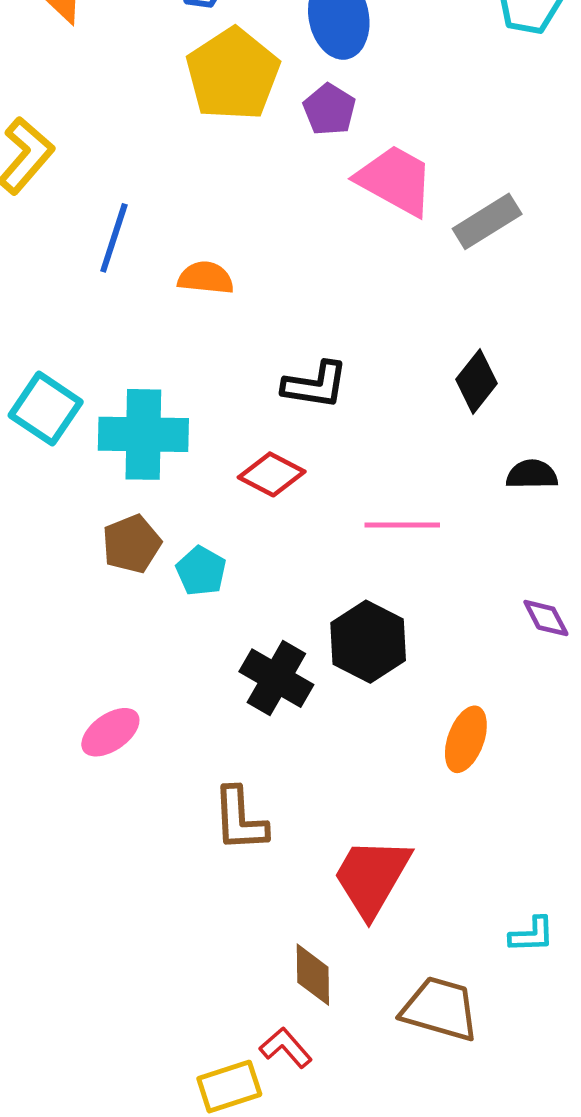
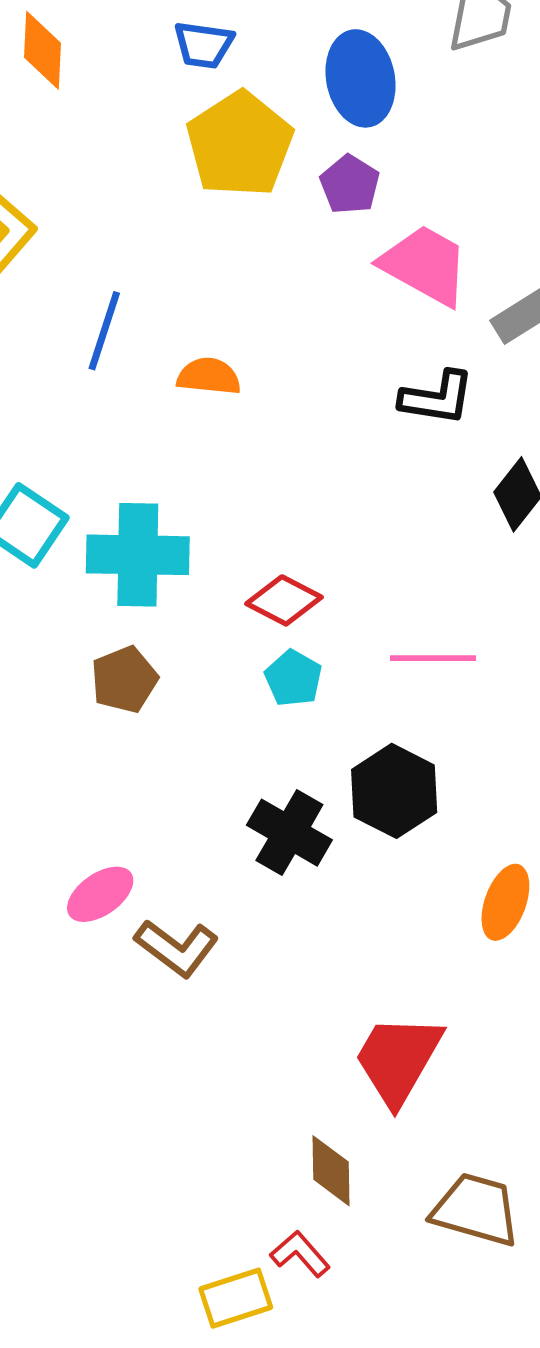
black L-shape: (315, 385) -> (437, 398), moved
cyan pentagon: (201, 571) -> (293, 678), moved
brown L-shape: (240, 819) -> (177, 948), moved, turned -50

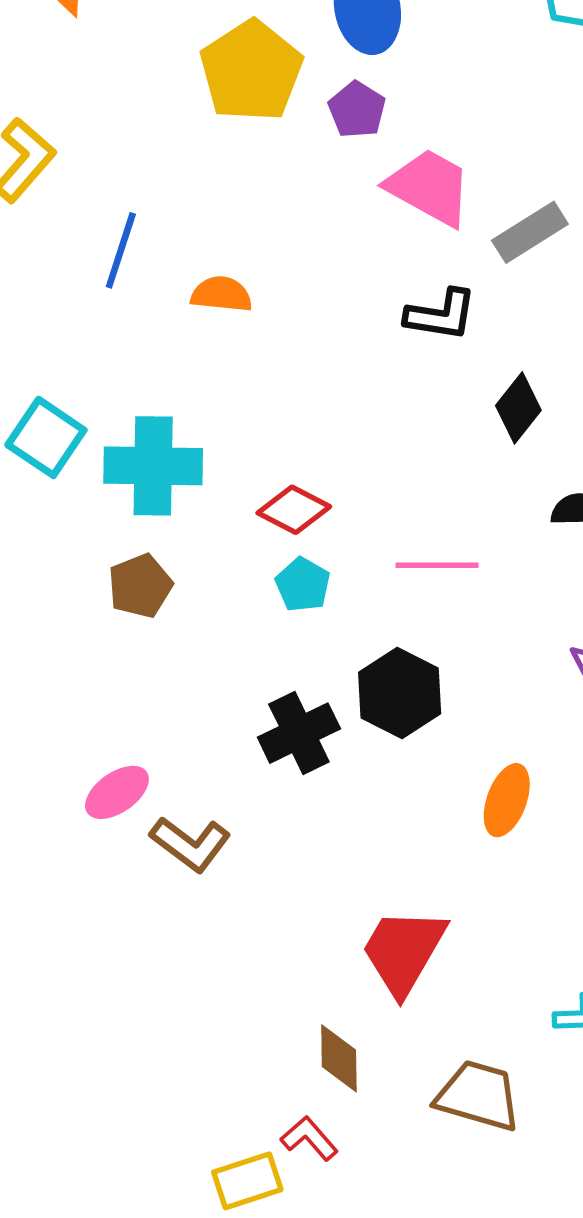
black cross: (289, 833) -> (299, 733), turned 34

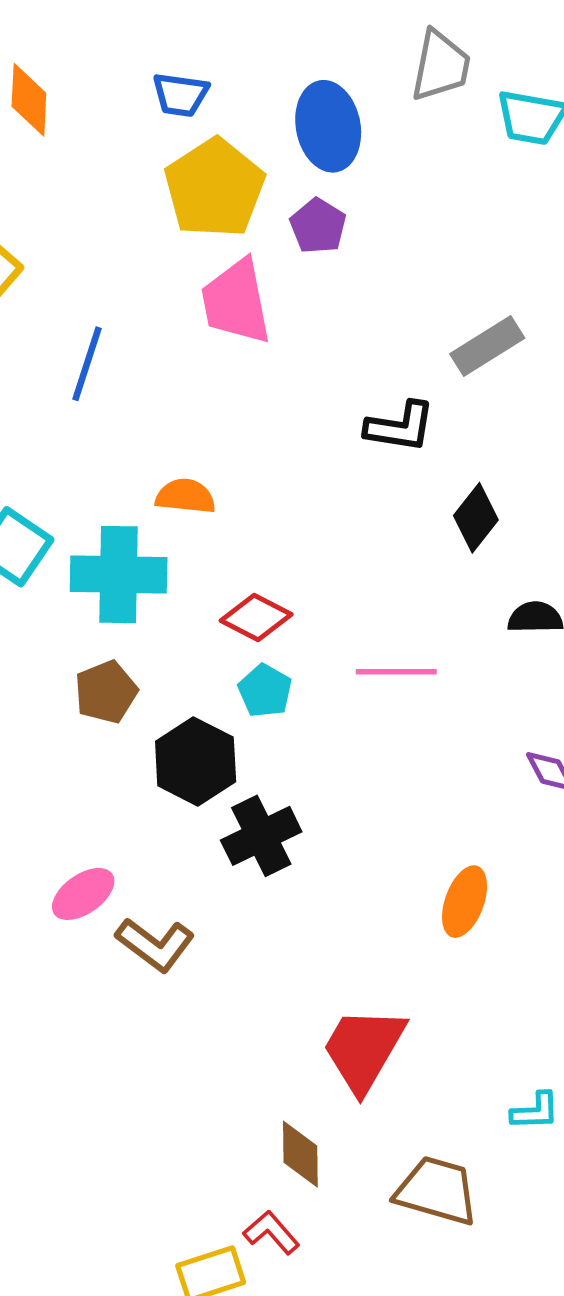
pink trapezoid: (429, 187) -> (236, 302), moved, turned -130
orange semicircle: (222, 294) -> (185, 496), moved
black hexagon: (400, 693) -> (196, 761), moved

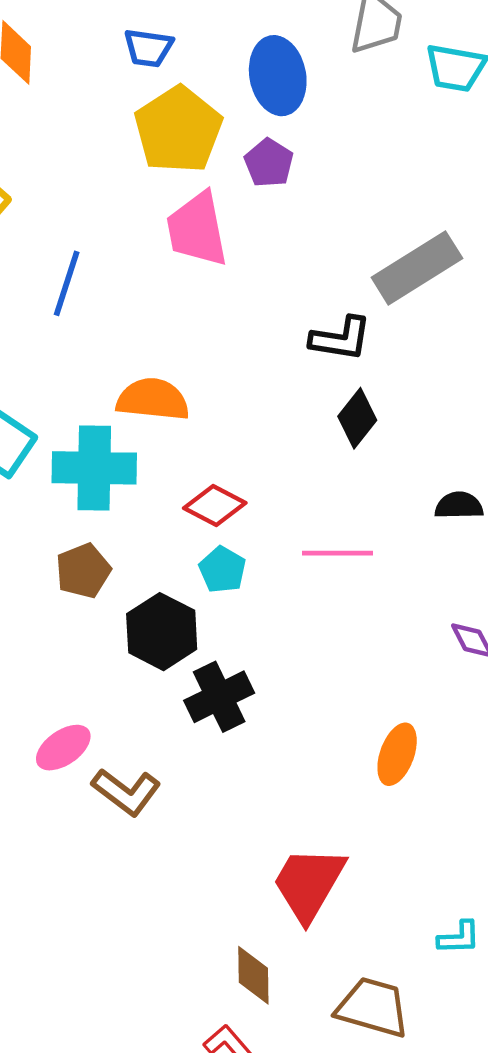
gray rectangle: (487, 346) -> (417, 268), size x1.4
orange semicircle: (185, 496) -> (153, 399), size x1.4
black diamond: (476, 518) -> (357, 418), moved

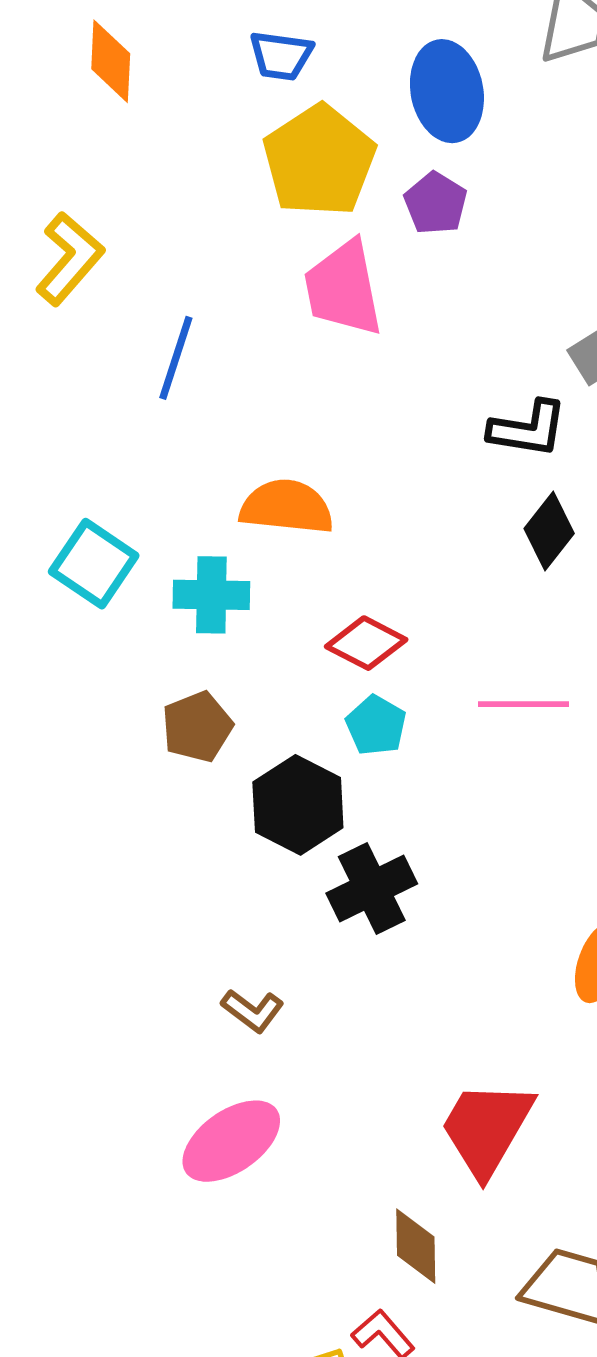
cyan cross: (94, 468) -> (211, 595), size x0.7
pink ellipse: (63, 748) -> (231, 1141), moved, size x1.4
brown L-shape: (126, 792) -> (253, 1011), size x0.7

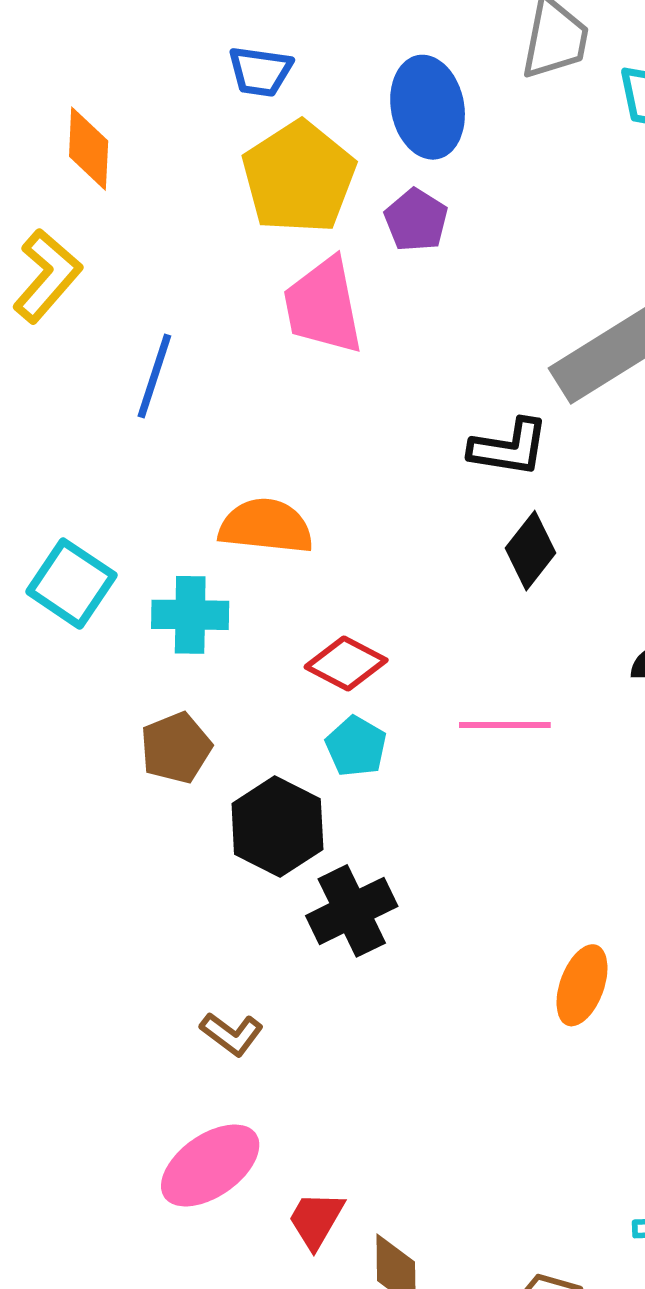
orange diamond: (111, 61) -> (89, 149), moved
red trapezoid: (487, 1128) -> (316, 1220), moved, size x0.6

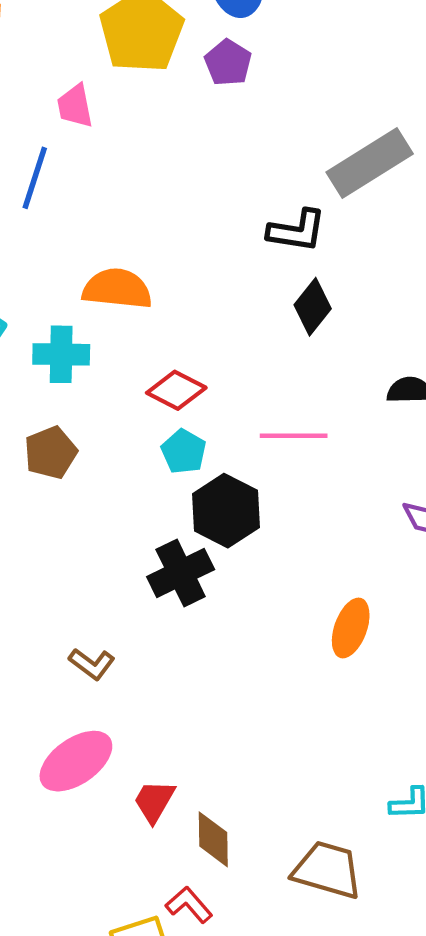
pink trapezoid: (323, 306) -> (75, 106), moved, size x0.6
black hexagon: (277, 827) -> (226, 511), moved

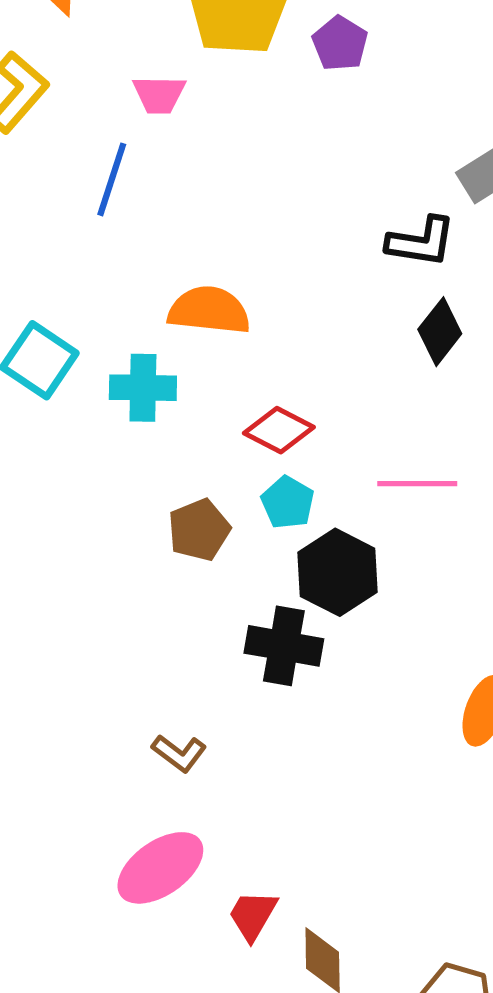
pink trapezoid: (75, 106) -> (159, 95), turned -78
brown pentagon: (51, 453) -> (199, 530), moved
black cross: (181, 573) -> (284, 646), turned 36

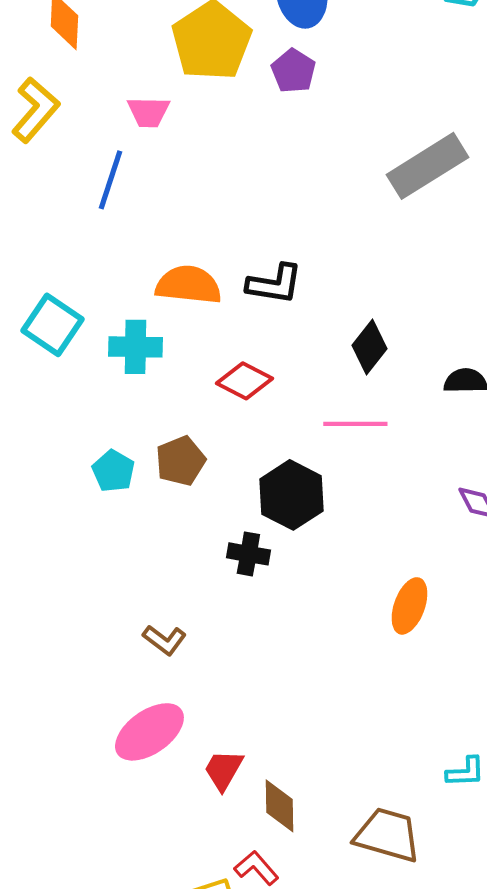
black L-shape: (421, 242) -> (274, 284), moved
black diamond: (440, 332) -> (369, 347), moved
cyan pentagon: (288, 502) -> (113, 471), moved
black cross: (284, 646) -> (248, 554), size x0.7

